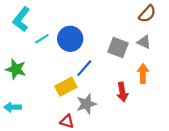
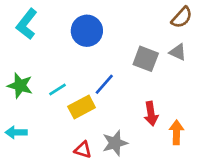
cyan line: (42, 39) -> (57, 90), moved
blue circle: (70, 39) -> (87, 31), moved
orange arrow: (143, 74) -> (176, 132), moved
gray star: (86, 104) -> (115, 143), moved

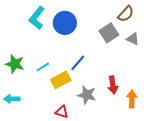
brown semicircle: (182, 17) -> (126, 14), moved
cyan L-shape: (27, 24) -> (37, 18), moved
gray square: (146, 59) -> (109, 33), moved, turned 36
gray star: (115, 143) -> (87, 95), moved, turned 30

